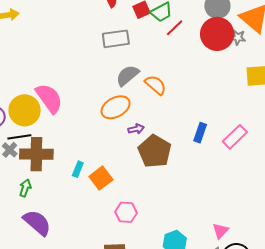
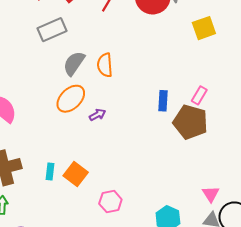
orange semicircle: (156, 85) -> (105, 65), turned -120
pink rectangle: (235, 137) -> (199, 95), size x0.7
brown pentagon: (155, 151) -> (190, 122), moved

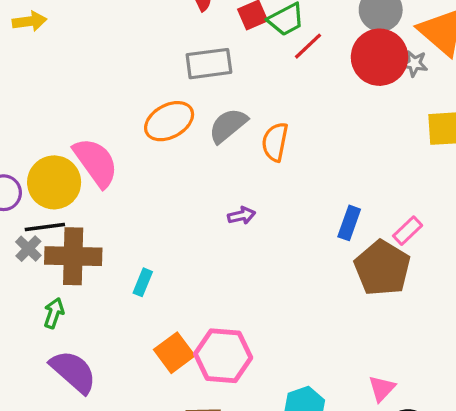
orange ellipse: (71, 99) -> (169, 121), moved
orange square: (76, 174) -> (174, 353), moved
pink hexagon: (110, 202) -> (223, 356), size x1.5

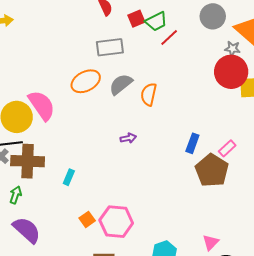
red circle: (380, 57) -> (231, 72), moved
orange square: (174, 353) -> (87, 219), size x0.7

